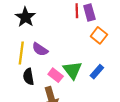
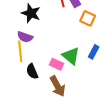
black star: (25, 17) -> (31, 13), moved
purple semicircle: (40, 49) -> (25, 37), moved

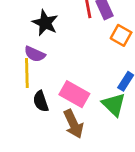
green triangle: (71, 56) -> (114, 104), moved
pink rectangle: (57, 64) -> (74, 94), size x1.5

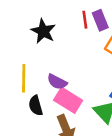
purple semicircle: (35, 54) -> (57, 82), moved

